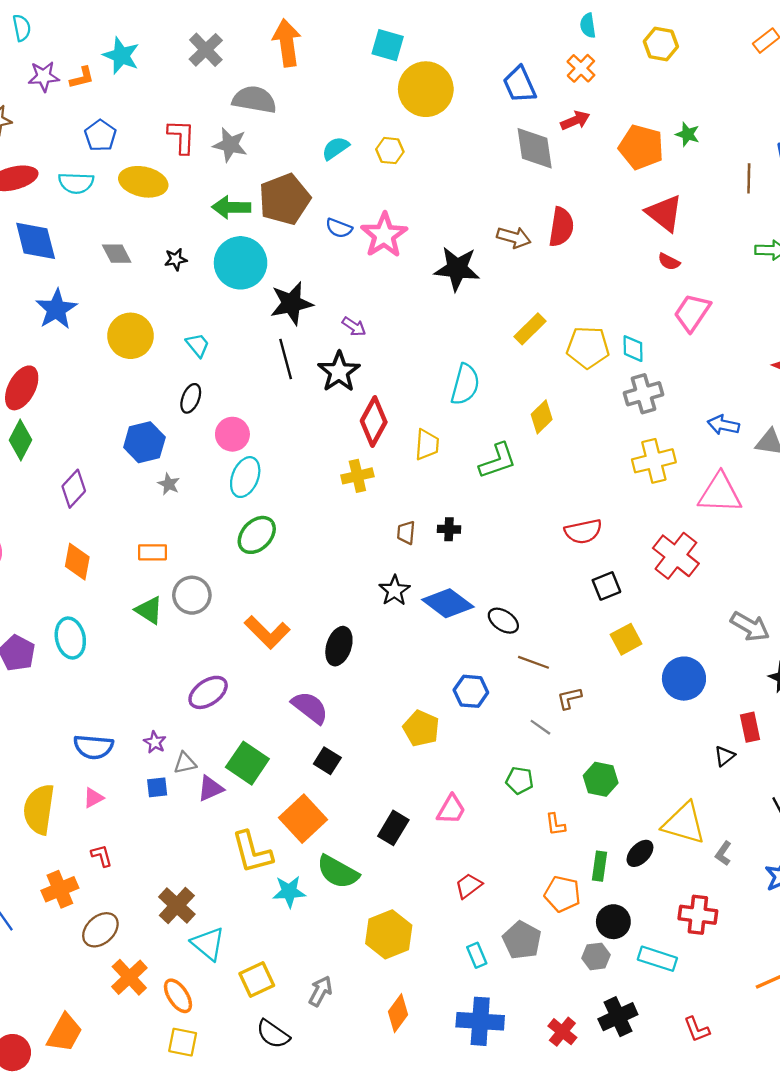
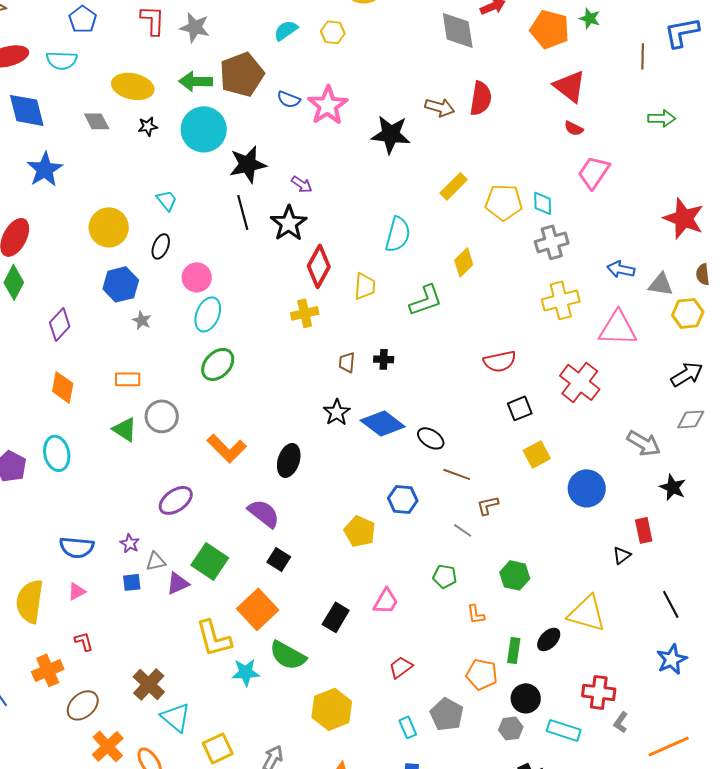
yellow ellipse: (143, 182) -> (133, 86), moved
yellow circle: (131, 336) -> (109, 227), moved
gray L-shape: (723, 853) -> (621, 722), moved

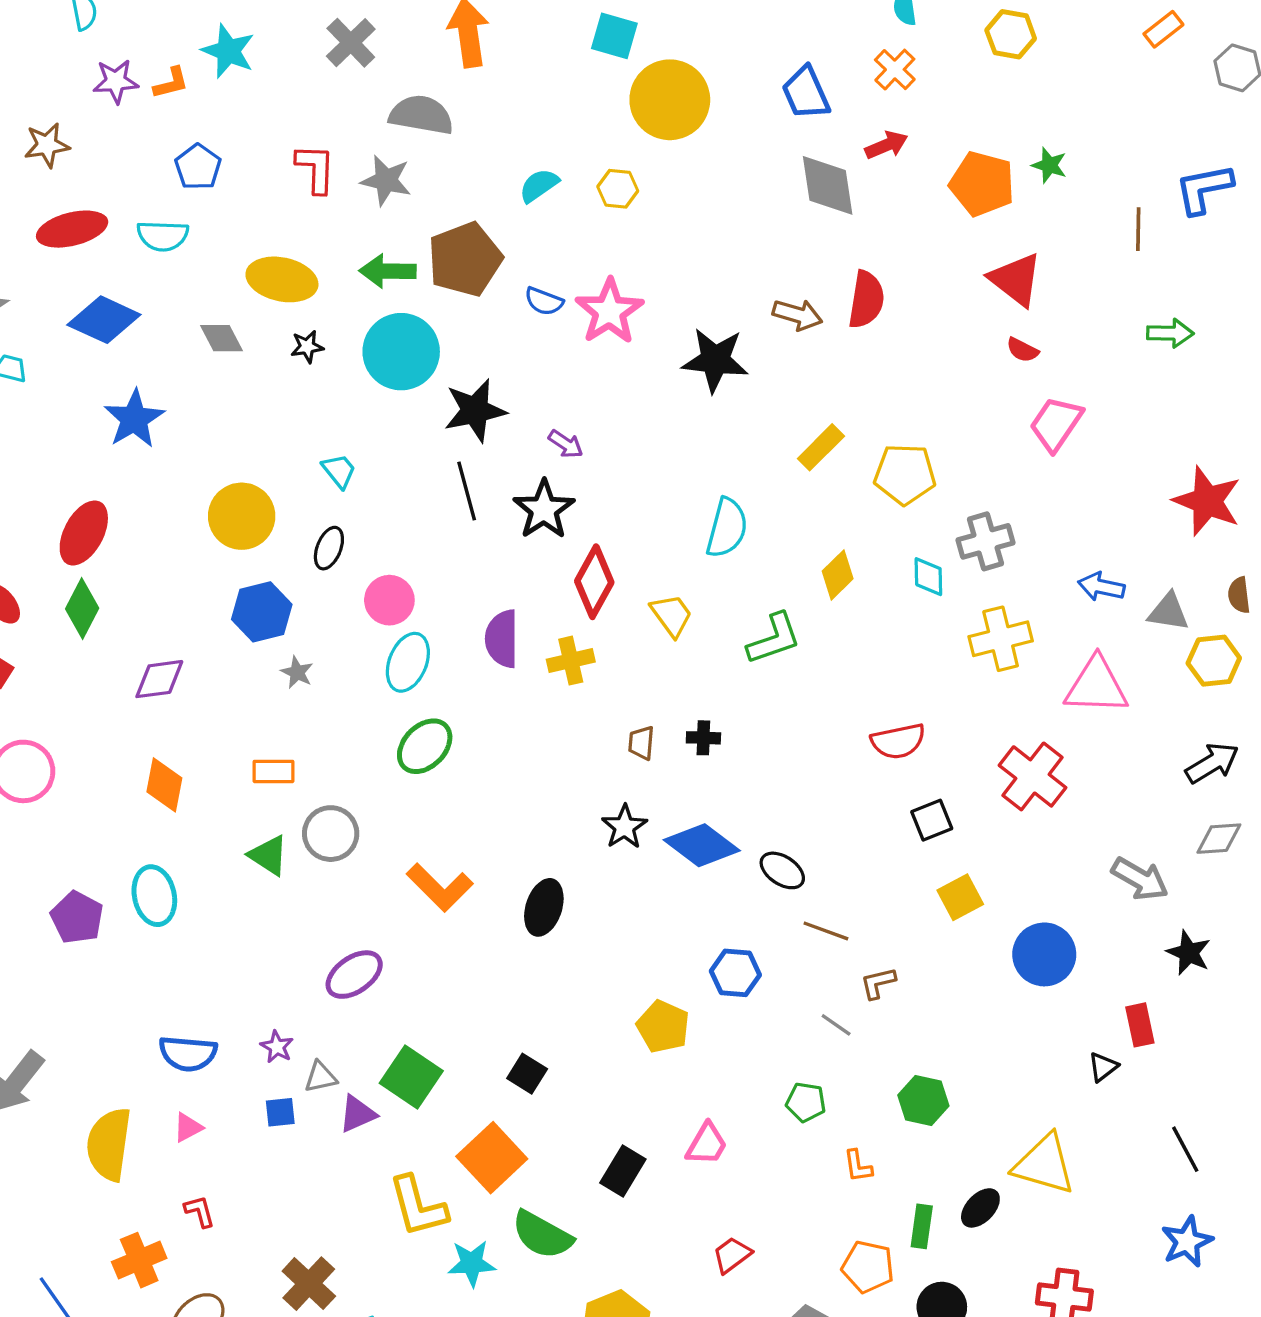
blue diamond: (27, 110) -> (104, 320), turned -51
cyan diamond: (543, 203) -> (928, 577), moved
yellow trapezoid: (365, 286) -> (671, 615), turned -40
purple diamond: (60, 324) -> (159, 679), turned 40
purple semicircle: (264, 513) -> (502, 639), moved, turned -128

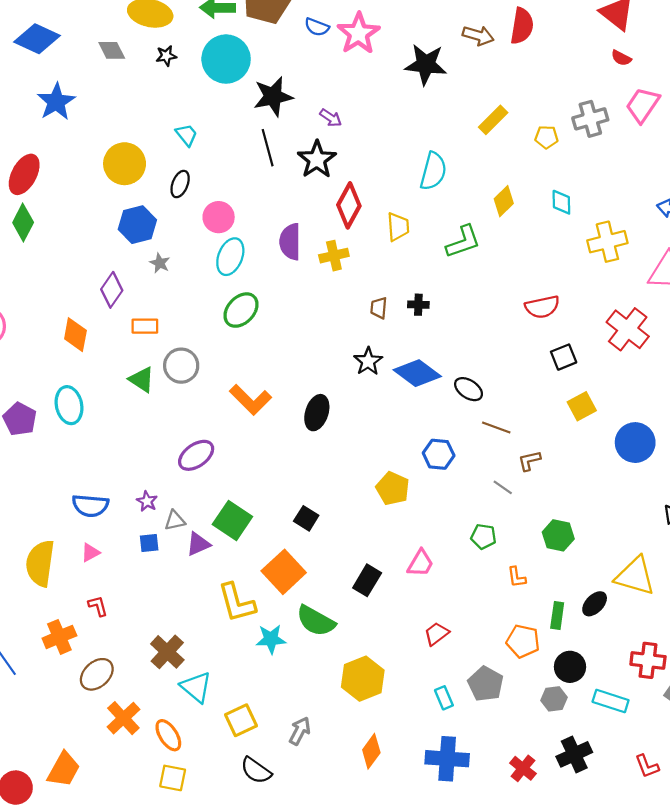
yellow pentagon: (905, 474) -> (546, 137), size x0.6
gray cross: (985, 541) -> (590, 119), moved
yellow trapezoid: (671, 615) -> (398, 227), turned 32
purple diamond: (159, 679) -> (112, 290), moved, turned -48

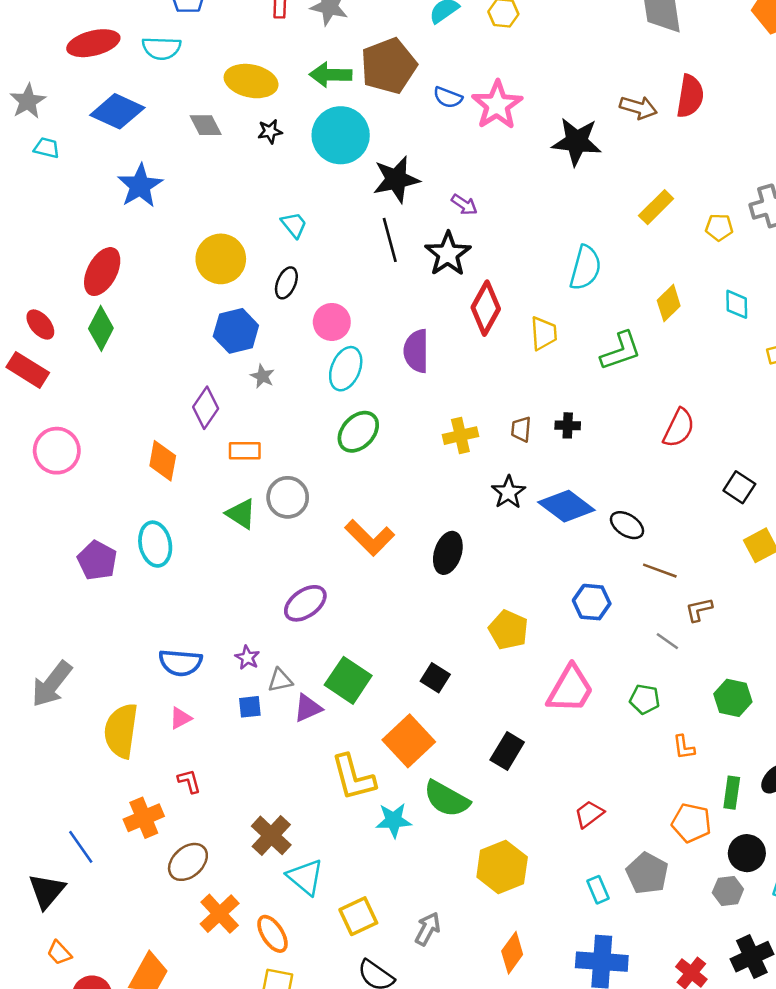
yellow cross: (334, 256) -> (460, 436), moved
red semicircle: (542, 307) -> (679, 428), moved, turned -52
black square: (564, 357) -> (739, 487), turned -35
yellow pentagon: (393, 488) -> (508, 630), moved
pink trapezoid: (420, 563) -> (570, 689), moved, size x1.5

